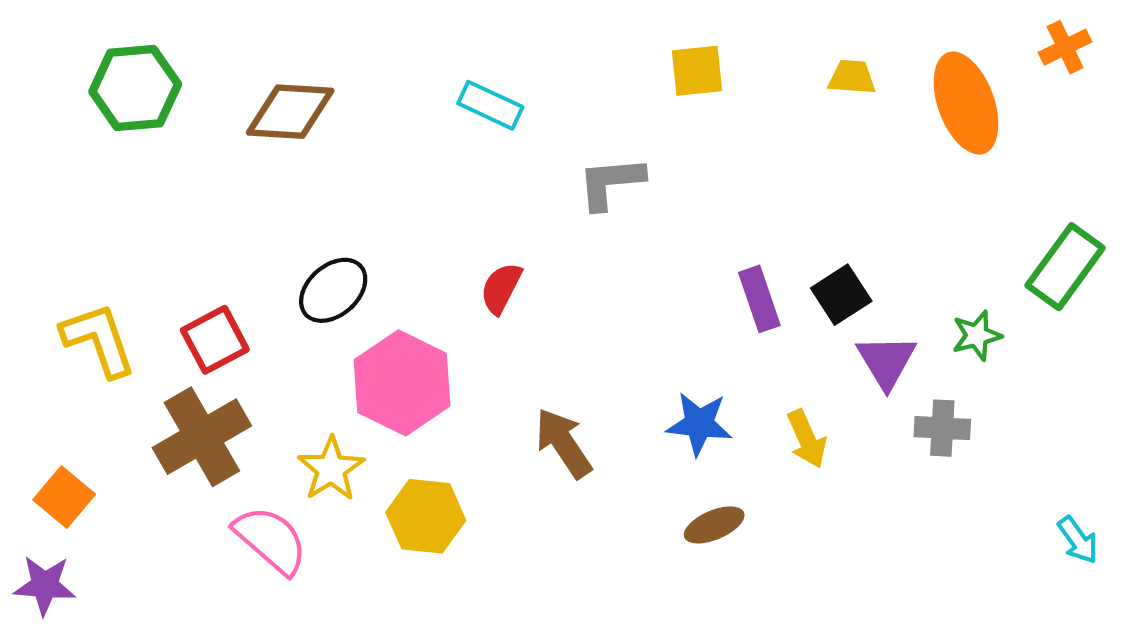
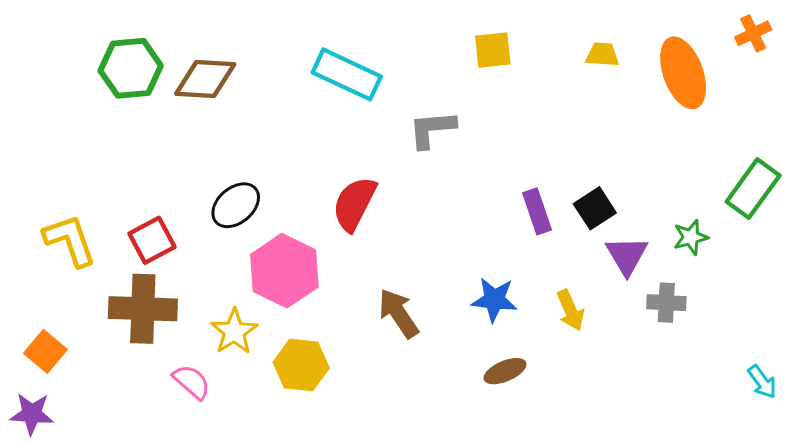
green hexagon: (135, 88) -> (131, 68), moved
cyan rectangle: (490, 105) -> (347, 74), size x1.5
red semicircle: (501, 288) -> (354, 204), size x1.5
brown cross: (202, 437) -> (143, 309), turned 32
pink semicircle: (271, 540) -> (192, 382), size x0.7

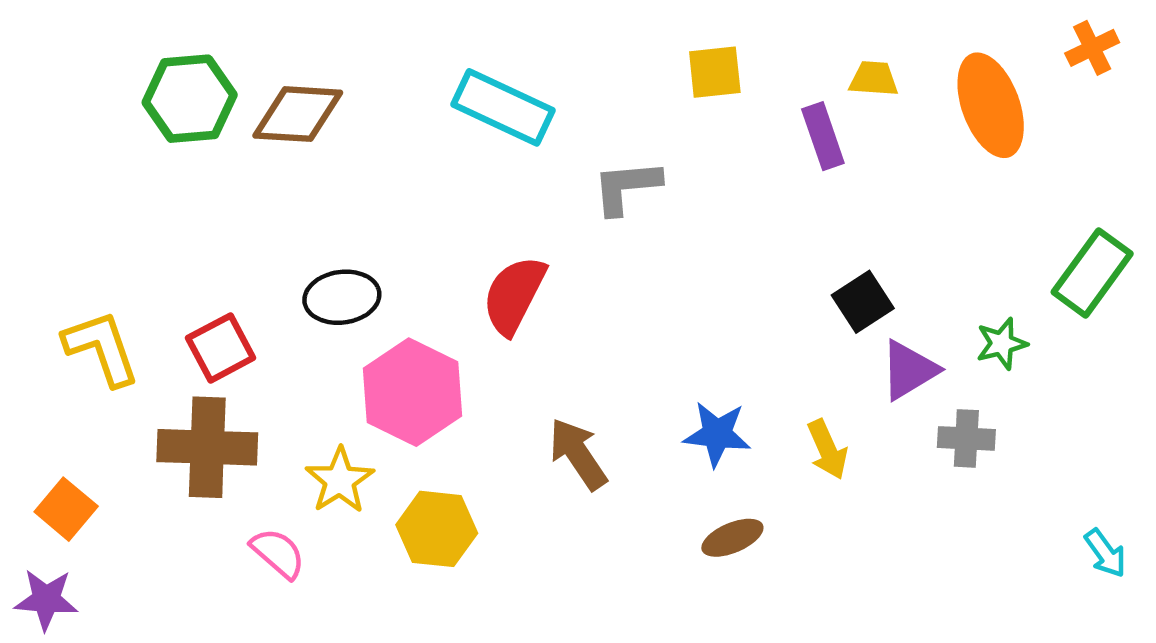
black ellipse: (236, 205) -> (342, 297), turned 33
purple rectangle: (537, 211) -> (823, 136), moved
purple triangle: (627, 255) -> (909, 370), turned 30

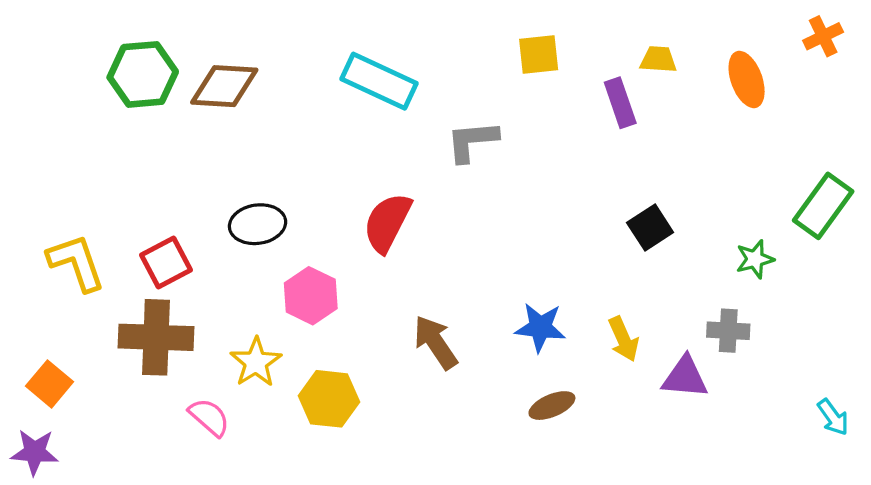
orange ellipse: (991, 105) -> (747, 79), size x0.7
purple triangle: (909, 370) -> (685, 377), moved, turned 36
pink hexagon: (413, 392) -> (311, 296), size x0.7

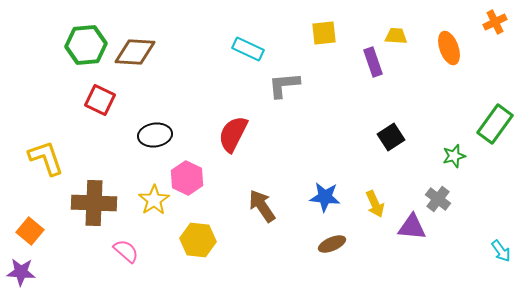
cyan rectangle: (379, 81) -> (248, 49), moved, size x0.7
red square: (166, 262) -> (100, 100), moved, turned -36
gray cross: (728, 331) -> (438, 199), turned 35
yellow star: (256, 362) -> (154, 200), moved

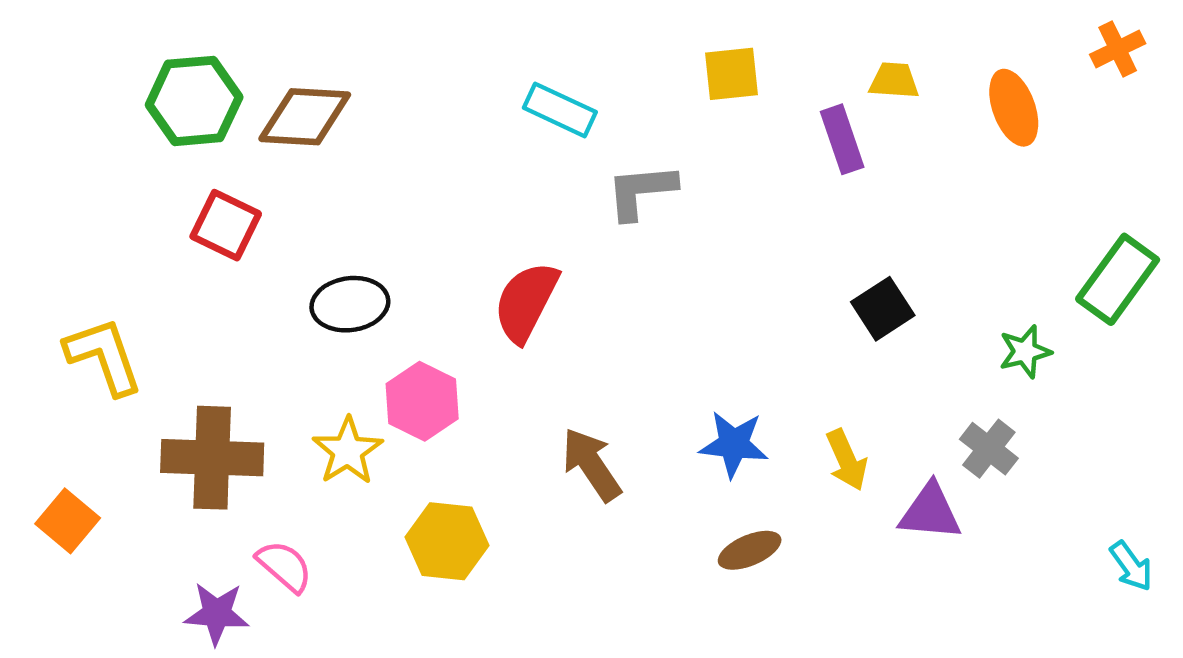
purple star: (21, 272) -> (217, 614), moved

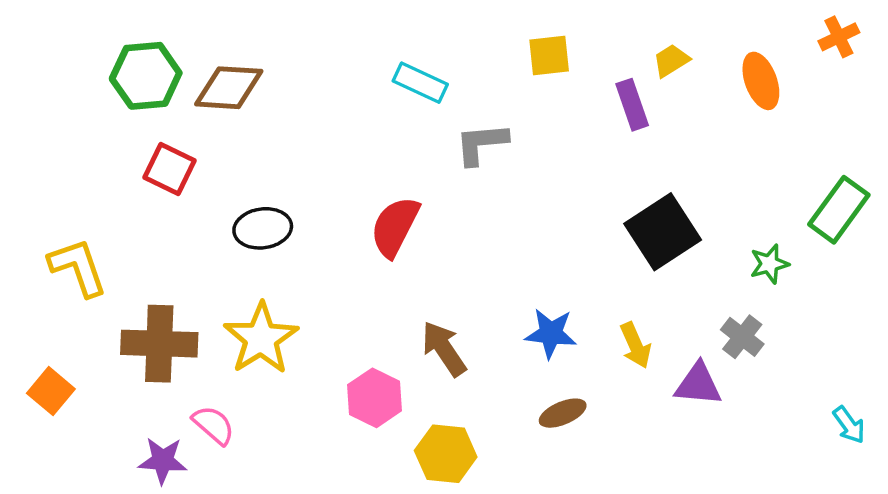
yellow trapezoid: (894, 81) -> (671, 61), turned -36
black square: (883, 309) -> (663, 232), size x1.6
pink hexagon: (422, 401) -> (375, 398), moved
yellow star: (348, 451) -> (261, 339), size x1.4
yellow hexagon: (447, 541) -> (446, 454), moved

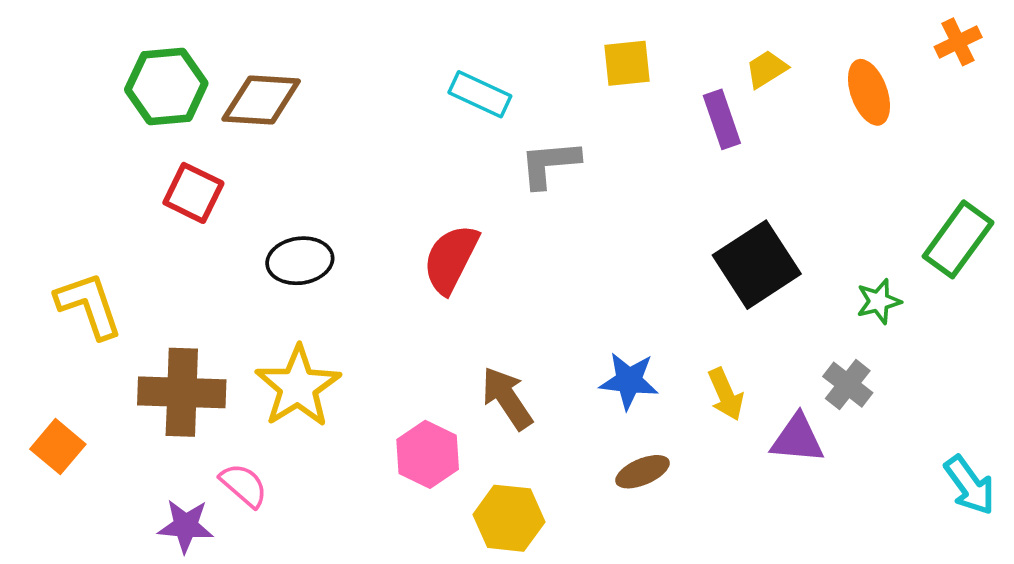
cyan arrow: (849, 425) -> (970, 485), size x1.4

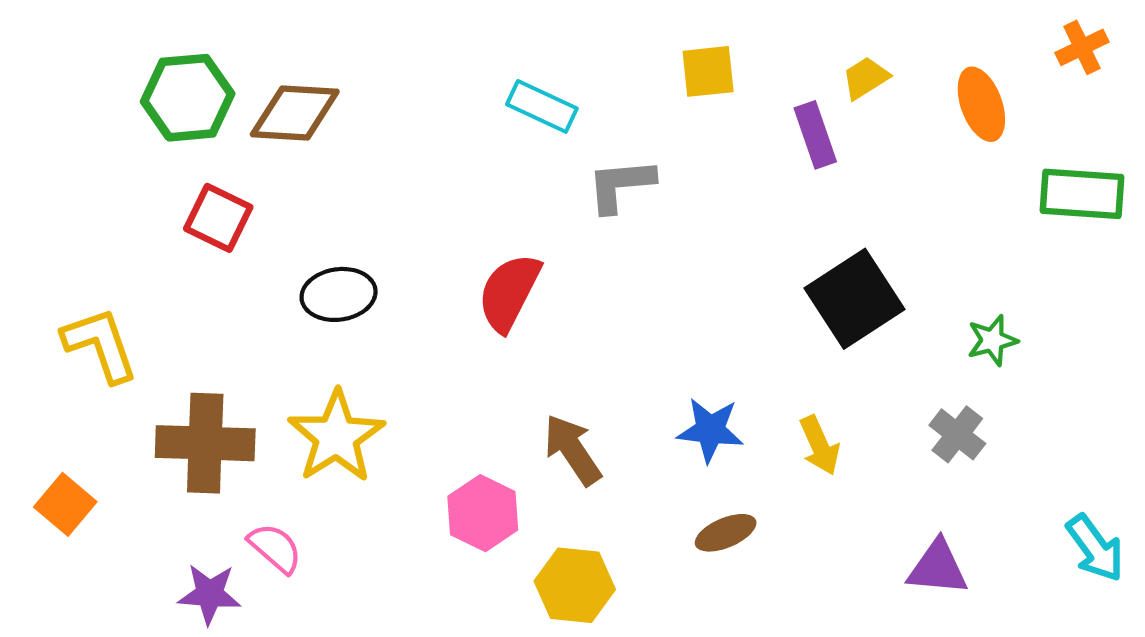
green rectangle: (958, 239) -> (1082, 194), moved, turned 58
purple triangle: (797, 439) -> (938, 568), moved

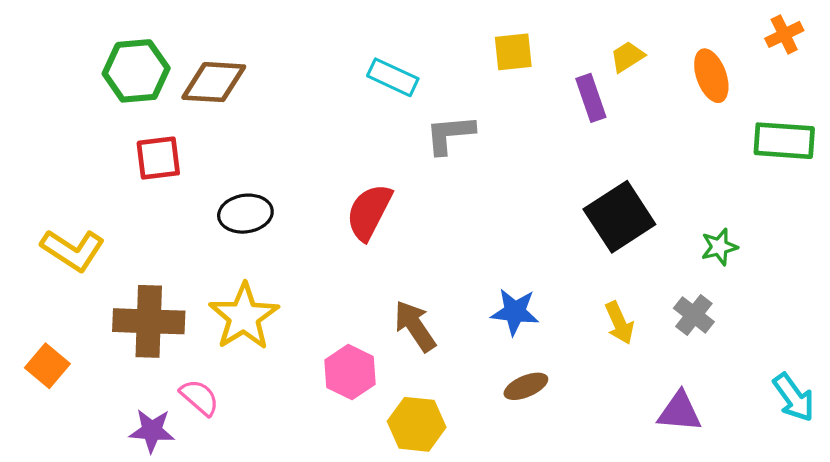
red square: (218, 218) -> (158, 158), turned -33
yellow L-shape: (100, 345) -> (73, 250), turned 142
yellow arrow: (820, 445) -> (619, 323), moved

